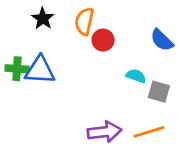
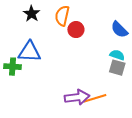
green cross: (17, 69) -> (12, 67), moved
cyan semicircle: (136, 76) -> (117, 55), moved
orange line: (149, 132) -> (95, 98), moved

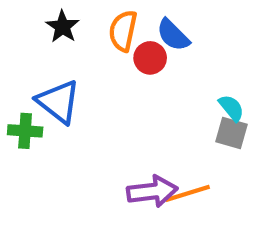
blue semicircle: (119, 30) -> (173, 35), moved
blue triangle: (29, 52) -> (58, 102), turned 35
cyan semicircle: (117, 55) -> (231, 108), turned 32

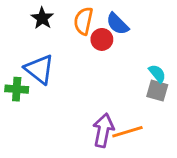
purple arrow: (152, 191) -> (103, 130), turned -72

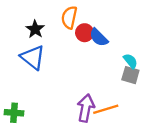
black star: (42, 18) -> (35, 29), moved
blue semicircle: (117, 24) -> (99, 37), moved
green cross: (17, 89) -> (14, 113), moved

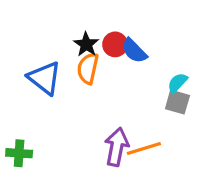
orange semicircle: (69, 17) -> (88, 68), moved
black star: (35, 29) -> (86, 44), moved
cyan semicircle: (130, 61) -> (177, 83), turned -98

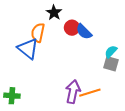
black star: (86, 44) -> (54, 13), moved
orange semicircle: (88, 68) -> (38, 33), moved

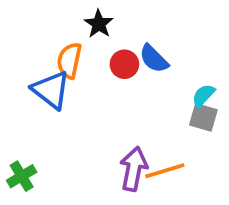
red circle: (72, 28) -> (124, 64), moved
green cross: (12, 96) -> (22, 176), turned -35

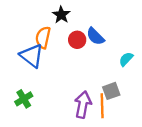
gray square: (203, 117) -> (111, 91), moved, turned -36
orange line: (165, 171) -> (102, 106), turned -75
green cross: (22, 176) -> (24, 99), moved

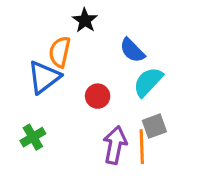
red circle: (77, 40) -> (98, 96), moved
blue triangle: (32, 56) -> (44, 77), turned 45
cyan semicircle: (126, 59) -> (148, 82), moved, size x1.5

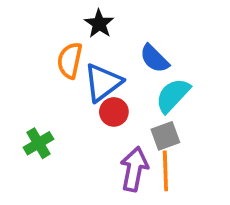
blue triangle: (44, 77) -> (103, 83), moved
gray square: (154, 126) -> (165, 136), moved
green cross: (33, 137) -> (38, 143), moved

